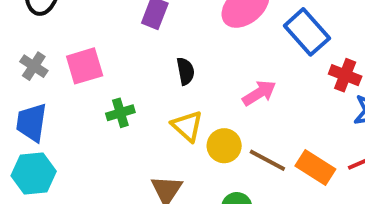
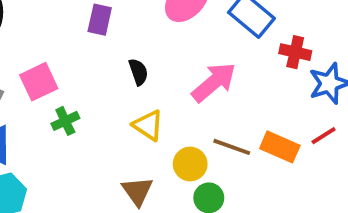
pink arrow: (259, 93) -> (214, 82), size x1.4
green cross: (120, 113) -> (65, 121), moved
yellow circle: (224, 146) -> (190, 164), moved

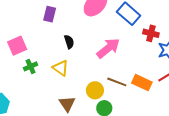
yellow triangle: (148, 125) -> (61, 68), moved

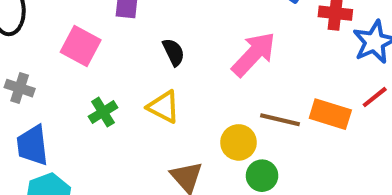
pink square: (17, 46) -> (81, 46), moved, turned -30

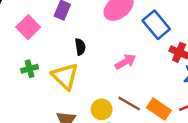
pink arrow: (254, 54) -> (125, 62), size x0.7
yellow triangle: (164, 107) -> (65, 76), size x1.4

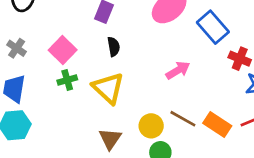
pink square: (28, 27) -> (63, 50), moved
black semicircle: (80, 47) -> (114, 47), moved

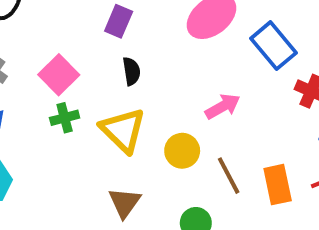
brown line: (183, 119) -> (229, 176), turned 32
orange rectangle: (217, 124) -> (278, 185), turned 44
yellow circle: (151, 126) -> (182, 151), moved

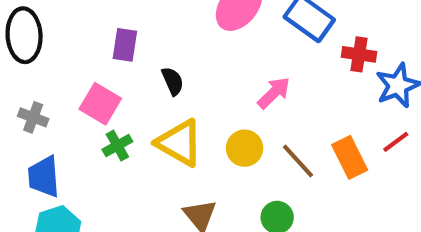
purple rectangle: (119, 21) -> (125, 45), moved

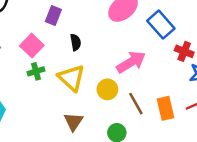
pink arrow: (274, 93) -> (131, 62), size x1.4

